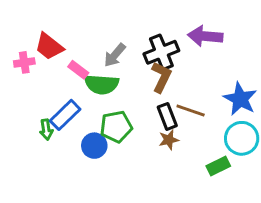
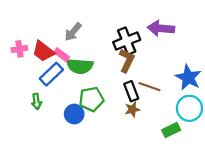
red trapezoid: (49, 46) -> (43, 51), moved
gray arrow: (115, 55) -> (73, 32), moved
blue rectangle: (65, 115) -> (51, 74), moved

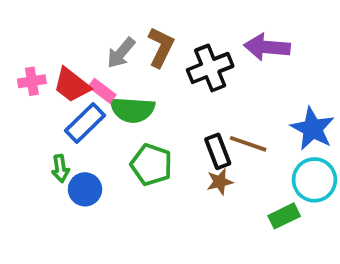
brown L-shape: (127, 60) -> (161, 47), moved
green pentagon: (91, 99) -> (151, 165), turned 30
blue circle: (74, 114) -> (85, 189), moved

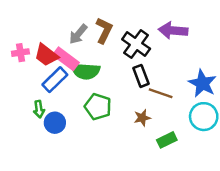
black cross: (210, 68) -> (136, 44), turned -32
pink rectangle: (102, 91) -> (66, 59), size x1.5
black rectangle: (218, 151) -> (141, 76), moved
green rectangle: (284, 216) -> (167, 140), moved

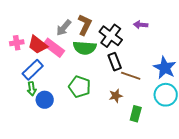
purple arrow: (173, 30) -> (141, 25), size x0.6
green semicircle: (86, 71) -> (85, 48), moved
blue rectangle: (55, 80) -> (33, 70), moved
green rectangle: (167, 140) -> (136, 114), turned -49

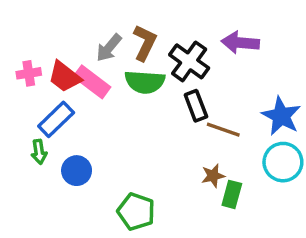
purple arrow: (141, 25) -> (240, 43), size x1.5
green pentagon: (80, 87) -> (136, 212), moved
green arrow: (32, 89) -> (39, 152), moved
brown star: (116, 96) -> (213, 176), moved

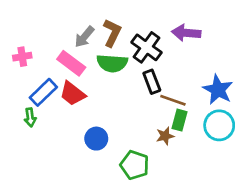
red trapezoid: (65, 77) -> (72, 94), moved
blue circle: (77, 171) -> (96, 139), moved
green rectangle: (232, 194) -> (180, 120), moved
green pentagon: (136, 212) -> (135, 165), moved

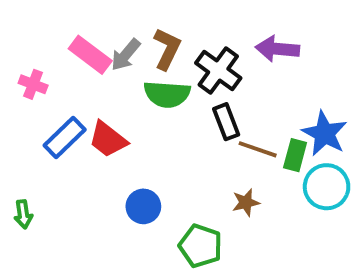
pink cross: (22, 57) -> (33, 84), turned 30
pink rectangle: (71, 63) -> (90, 55), moved
green arrow: (30, 117) -> (23, 214), moved
green rectangle: (180, 120) -> (295, 155), moved

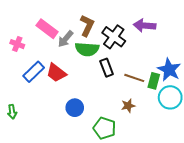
gray arrow: (126, 55) -> (65, 39), moved
black rectangle: (226, 122) -> (107, 68), moved

